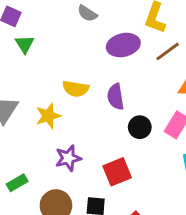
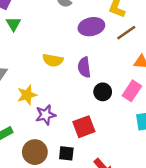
yellow star: (48, 116) -> (27, 95), moved

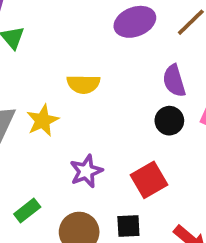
purple semicircle: (84, 67) -> (174, 81), moved
yellow star: (27, 95) -> (43, 120), moved

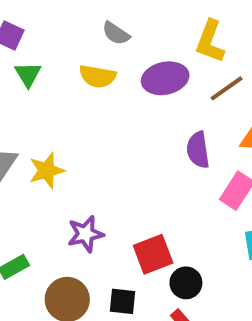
yellow semicircle: (83, 84) -> (98, 76), moved
black circle: (169, 121) -> (186, 283), moved

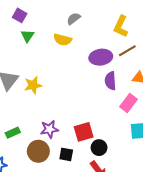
gray semicircle: (116, 33) -> (74, 19), turned 104
purple ellipse: (165, 78) -> (101, 57), moved
purple star: (86, 234) -> (49, 129), moved

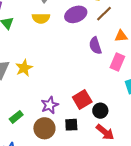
purple ellipse: (101, 57) -> (76, 14), moved

